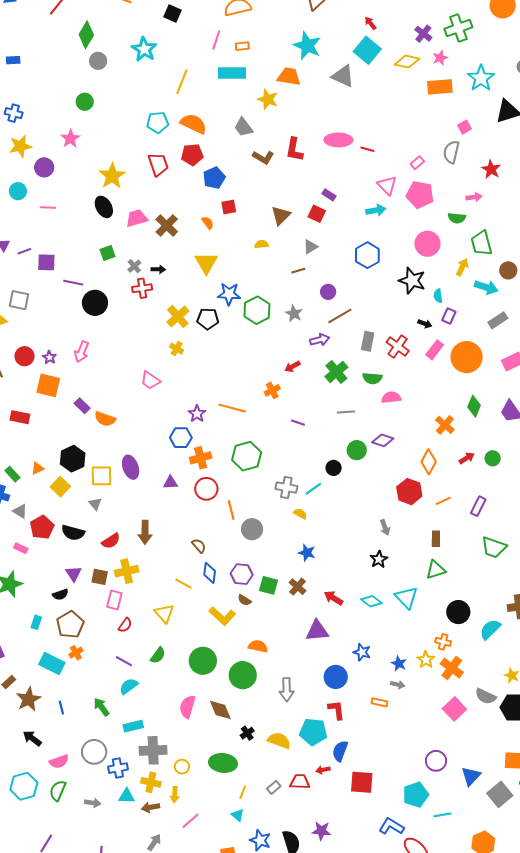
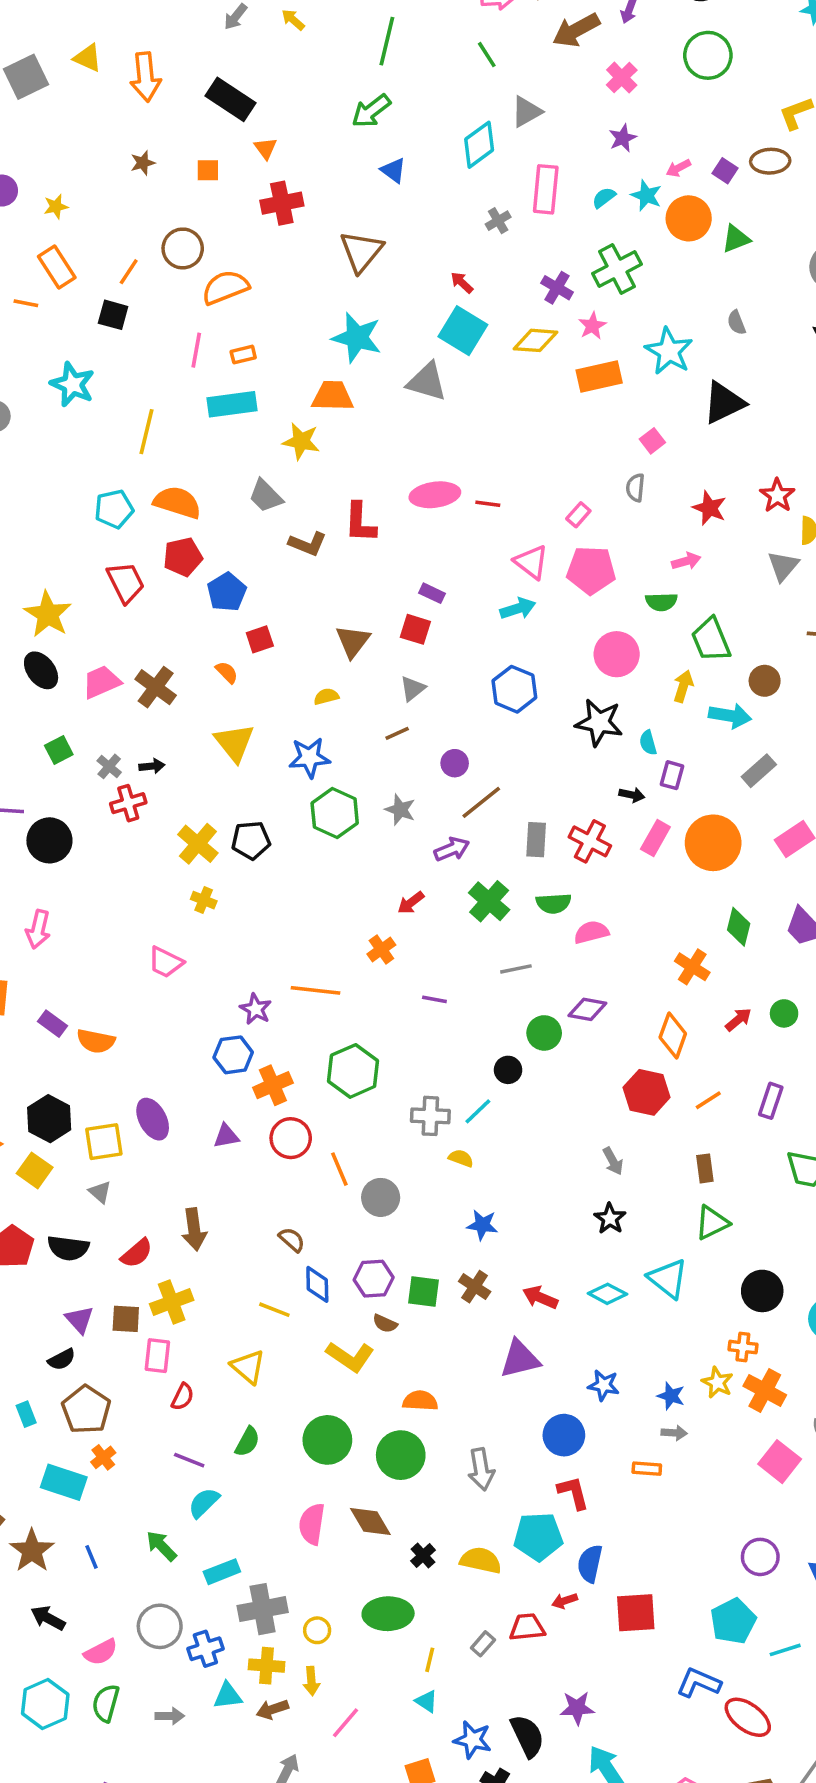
gray semicircle: (451, 152) -> (635, 488), size x0.7
blue star: (229, 294) -> (309, 758), moved
cyan rectangle: (36, 622) -> (26, 1414), turned -32

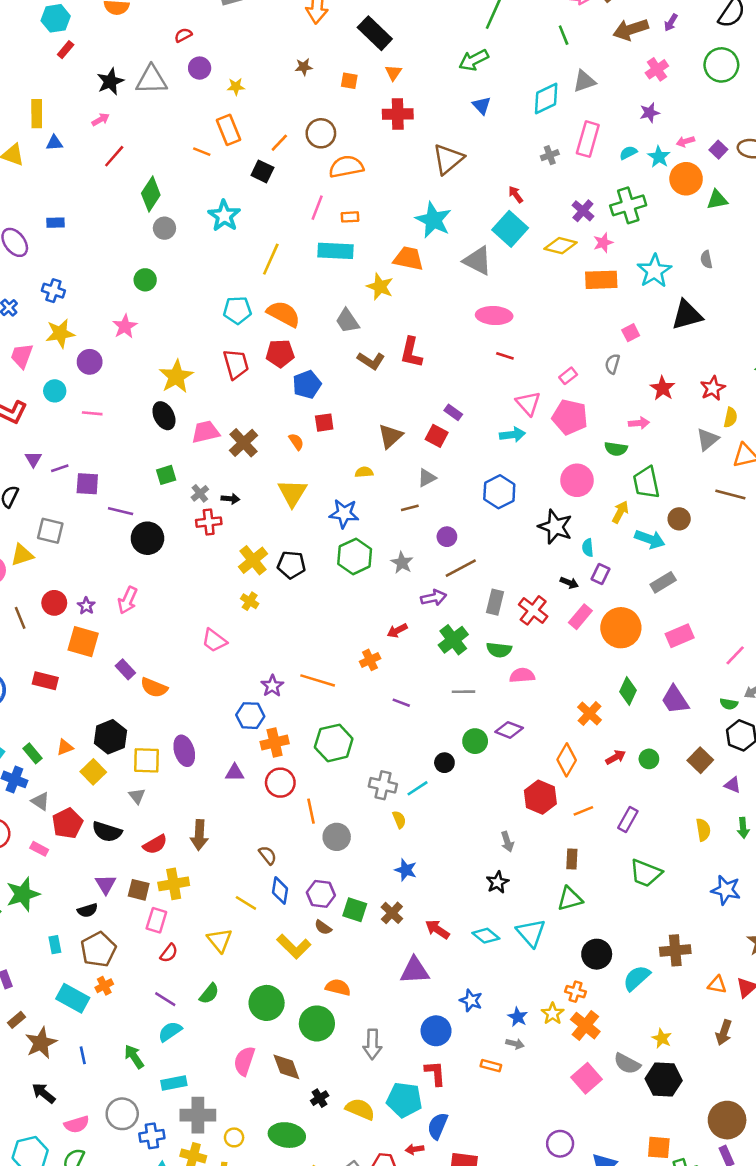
pink ellipse: (435, 495) -> (494, 316), moved
yellow semicircle: (461, 1158) -> (399, 819), turned 36

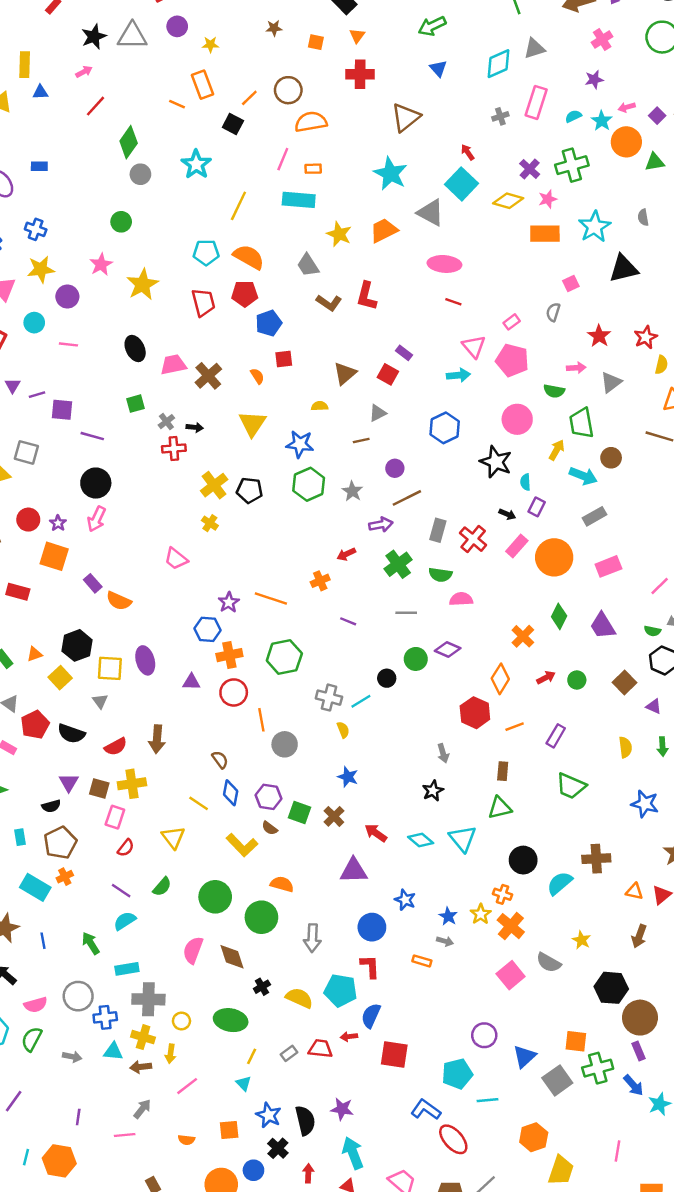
orange trapezoid: (408, 258) -> (384, 230), moved, turned -40
yellow star: (176, 376) -> (143, 284), moved
gray triangle: (708, 439) -> (611, 382), moved
black circle: (147, 538) -> (96, 483), moved
black hexagon: (664, 1080) -> (611, 988), moved

